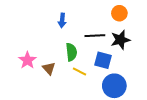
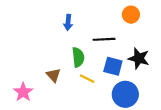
black star: (120, 40) -> (139, 58), moved, turned 30
pink star: (27, 60) -> (23, 92), moved

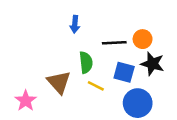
orange circle: (131, 15) -> (143, 39), moved
brown triangle: (53, 75) -> (59, 82), size x1.5

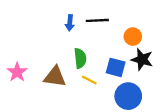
black line: (114, 43) -> (97, 20), moved
brown triangle: (59, 82) -> (55, 77), turned -40
pink star: (26, 101) -> (17, 72), moved

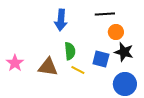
black line: (97, 20) -> (105, 14), moved
blue arrow: (70, 23) -> (61, 20), size x1.5
blue circle: (128, 96) -> (125, 84), moved

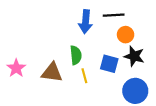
blue arrow: (61, 20) -> (85, 22), moved
yellow line: (78, 70) -> (84, 76), turned 48

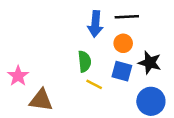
orange circle: (126, 35) -> (123, 43), moved
brown triangle: (52, 72) -> (41, 100), moved
yellow line: (84, 76) -> (94, 84), turned -48

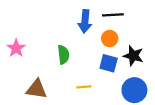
green semicircle: (84, 61) -> (63, 55), moved
pink star: (18, 76) -> (16, 48), moved
yellow line: (94, 84) -> (84, 87), moved, turned -32

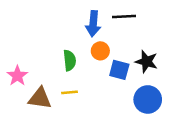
orange circle: (110, 39) -> (100, 51), moved
pink star: (16, 48) -> (17, 76), moved
yellow line: (84, 87) -> (70, 92), moved

